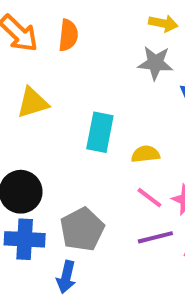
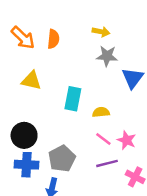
yellow arrow: (163, 23) -> (101, 32), moved
yellow triangle: (33, 103) -> (31, 80), turned 30

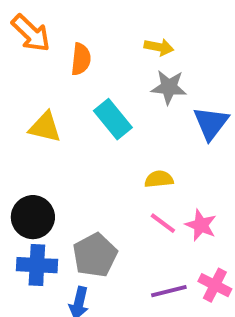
orange arrow: (23, 38) -> (31, 33), moved
cyan rectangle: (73, 99) -> (113, 119), moved, turned -50
purple line: (107, 163) -> (169, 291), moved

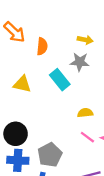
gray star: (169, 87) -> (80, 62), moved

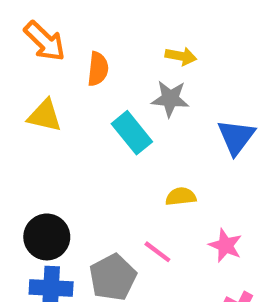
yellow triangle: (22, 84) -> (45, 116), moved
pink line: (87, 137) -> (157, 252), moved

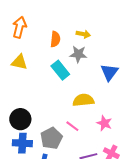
orange arrow: (45, 41) -> (19, 27), turned -120
orange semicircle: (98, 69) -> (55, 39), moved
yellow semicircle: (181, 197) -> (83, 100), size x1.5

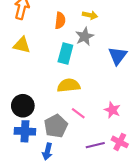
gray star: (78, 54) -> (85, 36), turned -30
cyan rectangle: (60, 70) -> (65, 54), turned 54
yellow semicircle: (83, 100) -> (69, 85), moved

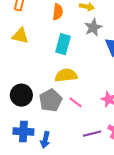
gray star: (85, 36) -> (93, 27), moved
gray pentagon: (56, 126) -> (50, 100), moved
blue cross: (25, 131) -> (23, 131), moved

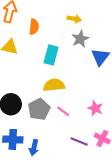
orange semicircle: (58, 12) -> (34, 27), moved
purple line: (92, 134) -> (79, 141), turned 36

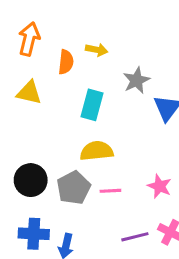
yellow arrow: (74, 19) -> (97, 50), moved
pink line: (63, 111) -> (110, 191), turned -40
purple line: (79, 141) -> (135, 237), turned -36

